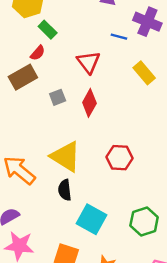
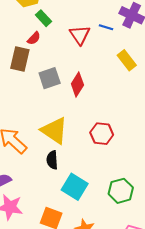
red triangle: (89, 62) -> (80, 35), moved
brown rectangle: (23, 77) -> (20, 59), turned -50
gray square: (58, 97) -> (50, 78), size x1.5

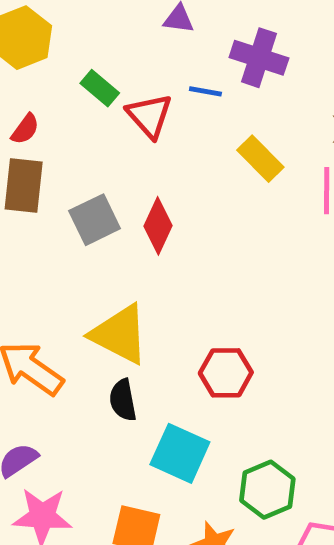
green rectangle: (44, 18) -> (100, 88), moved
red semicircle: (34, 38) -> (25, 129), moved
red hexagon: (102, 134) -> (226, 373), moved
green hexagon: (121, 191) -> (267, 490), moved

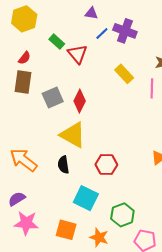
blue line: (205, 91) -> (102, 33), moved, turned -56
yellow triangle: (120, 334) -> (73, 135), moved
black semicircle: (123, 400) -> (63, 165), moved

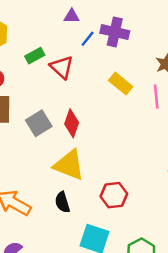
green rectangle: (57, 42) -> (35, 56), turned -63

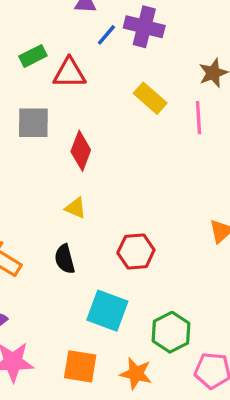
red triangle: (62, 67) -> (69, 73), turned -45
gray square: (39, 123) -> (33, 123), moved, turned 30
yellow triangle: (69, 165) -> (76, 208), size x0.5

